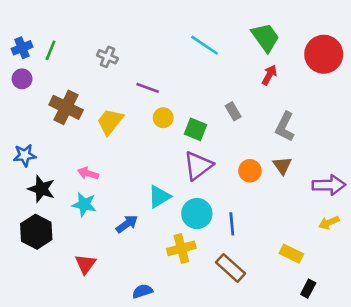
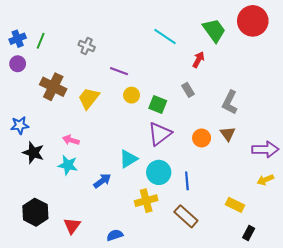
red circle: (324, 54) -> (253, 21), moved
red arrow: (269, 75) -> (198, 60), moved
black hexagon: (36, 232) -> (35, 212), moved
red triangle: (85, 264) -> (72, 226), moved

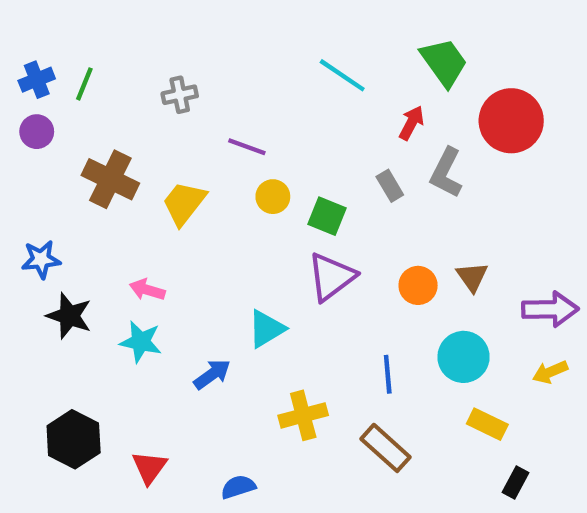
red circle: (253, 21) -> (511, 121), moved
gray cross: (87, 46) -> (180, 95), turned -35
gray L-shape: (230, 102) -> (446, 173), moved
cyan circle: (159, 172) -> (464, 357), moved

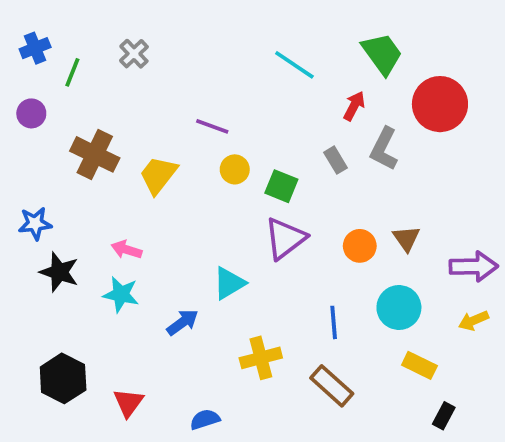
blue cross: (37, 80) -> (35, 48), moved
gray cross: (180, 95) -> (134, 54), moved, turned -32

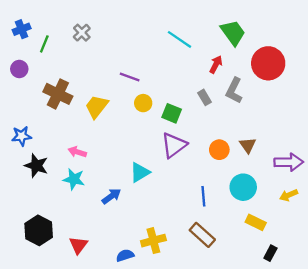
yellow cross: (261, 358) -> (153, 241), moved

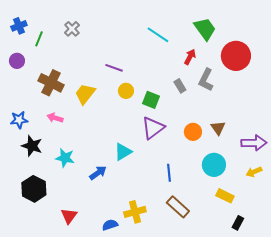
pink arrow: (77, 152) -> (55, 118), moved
blue line: (203, 196) -> (169, 173), moved
black hexagon: (39, 230) -> (34, 189), moved

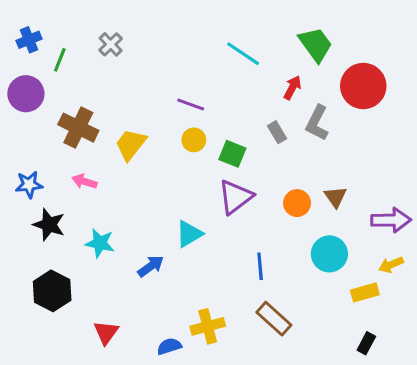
purple circle: (17, 61) -> (26, 94), size x1.5
purple line: (114, 68) -> (191, 104), moved
yellow rectangle: (225, 196) -> (365, 292), moved, turned -42

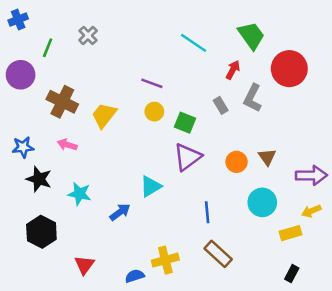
blue cross: (29, 40) -> (18, 20), moved

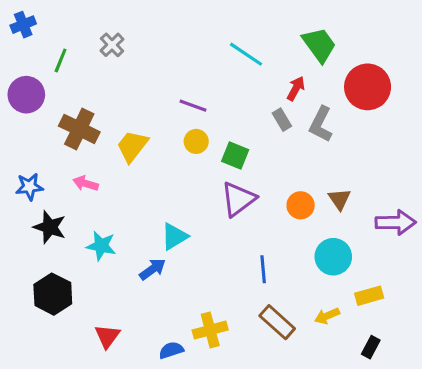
gray rectangle: (221, 105) -> (282, 120), moved
cyan triangle: (151, 186) -> (174, 236), moved
yellow arrow: (311, 211) -> (327, 316), moved

